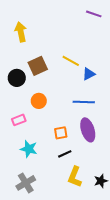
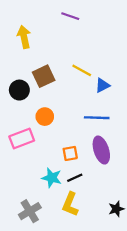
purple line: (94, 14) -> (70, 16), moved
pink rectangle: (19, 120) -> (22, 138), size x1.5
cyan star: (29, 149) -> (52, 178), moved
yellow L-shape: (75, 177) -> (70, 204), moved

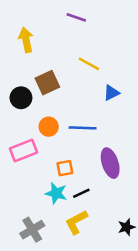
yellow line: (82, 70) -> (89, 64), moved
blue line: (97, 118) -> (83, 128), moved
orange square: (70, 153) -> (65, 168), moved
yellow L-shape: (70, 204) -> (76, 222), turned 40

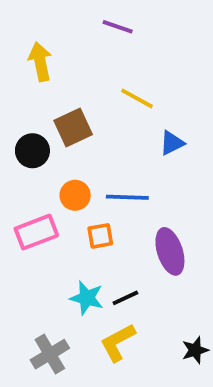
orange square: (65, 168) -> (100, 236), moved

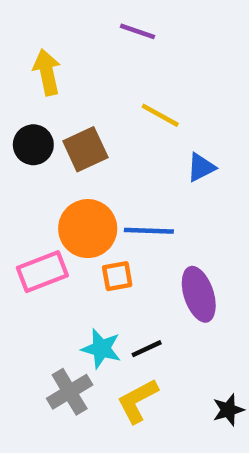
black circle: (32, 151) -> (33, 145), moved
orange circle: (75, 195) -> (88, 229), size x1.6
gray cross: (50, 354) -> (70, 392), moved

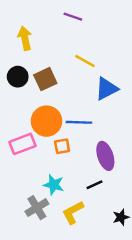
blue triangle: (201, 167) -> (107, 89), size x1.5
black line: (147, 349) -> (95, 185), moved

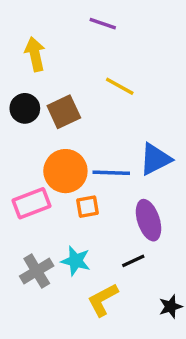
blue triangle: (107, 89) -> (155, 159), moved
gray cross: (37, 208) -> (37, 271), moved

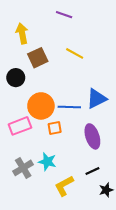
black circle: (25, 108) -> (16, 78), moved
brown square: (64, 112) -> (38, 58), moved
black line: (133, 261) -> (92, 171), moved

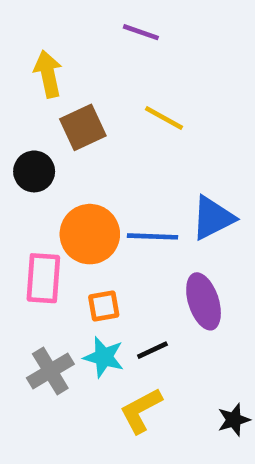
pink rectangle: (20, 126) -> (43, 278), turned -65
orange square: (55, 128) -> (104, 306), moved
black line: (92, 171) -> (152, 350), moved

